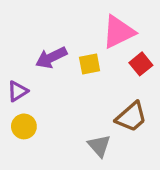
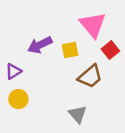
pink triangle: (118, 32) -> (93, 25), turned -44
brown trapezoid: (131, 117) -> (90, 76), moved

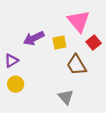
brown trapezoid: (90, 76) -> (76, 65), turned 100

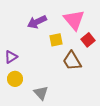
purple arrow: (34, 38) -> (37, 22), moved
gray triangle: (66, 97) -> (41, 93), moved

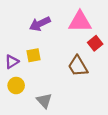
pink triangle: (74, 20) -> (80, 22), turned -50
yellow square: (56, 40) -> (33, 55), moved

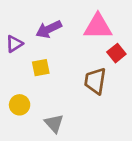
purple triangle: (12, 62) -> (14, 44), moved
brown trapezoid: (78, 66) -> (95, 81), turned 40

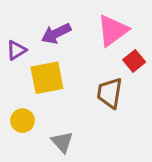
pink triangle: (98, 27) -> (113, 30), turned -36
yellow square: (41, 68) -> (47, 78), size x1.6

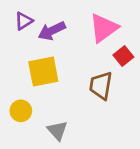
purple triangle: (16, 50) -> (24, 21), moved

